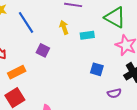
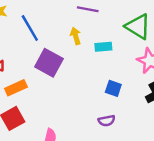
purple square: (43, 50) -> (49, 63), size x1.6
purple semicircle: (114, 93) -> (107, 121), moved

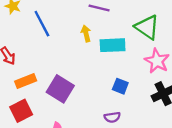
cyan rectangle: (103, 47) -> (113, 45), size x1.5
purple square: (49, 63) -> (60, 89), moved

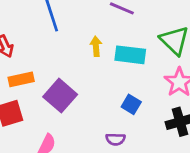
yellow arrow: (86, 33) -> (96, 46), moved

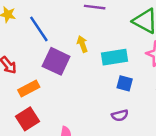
cyan rectangle: (130, 55) -> (114, 57), moved
purple square: (60, 96) -> (56, 61), moved

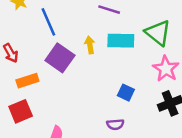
cyan rectangle: (114, 57) -> (121, 41), moved

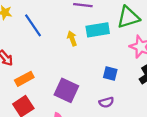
green triangle: (158, 33) -> (128, 17), turned -45
purple square: (60, 58) -> (66, 90), moved

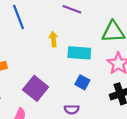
cyan rectangle: (98, 30) -> (79, 53), moved

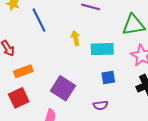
blue square: (82, 82) -> (108, 78), turned -32

